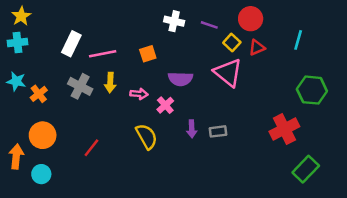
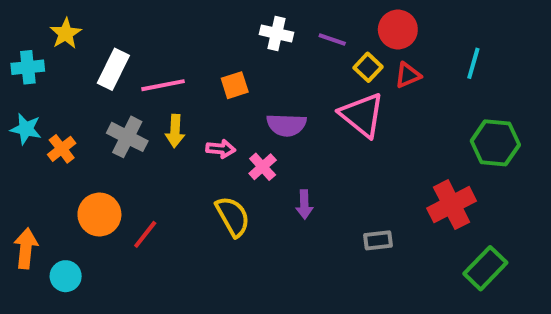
yellow star: (21, 16) -> (66, 33), moved
gray rectangle: (218, 131) -> (378, 240), moved
orange circle: (43, 135) -> (99, 214), moved

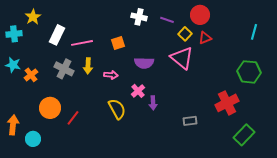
cyan line: (473, 63) -> (254, 32), moved
pink cross: (263, 167) -> (138, 91), moved

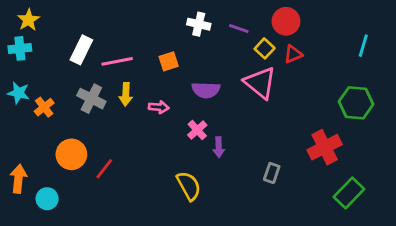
yellow star: (33, 17) -> (28, 20), moved
yellow semicircle: (117, 109) -> (189, 186), moved
gray rectangle: (190, 121) -> (272, 173), turned -64

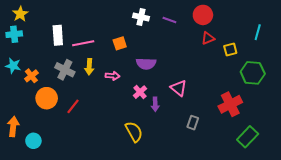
yellow square: (265, 48) -> (230, 49), moved, turned 32
white rectangle: (81, 50) -> (58, 35), turned -30
pink triangle: (260, 83) -> (179, 88), moved, size x0.7
orange circle: (71, 154) -> (47, 98), moved
red line: (104, 169) -> (73, 106), moved

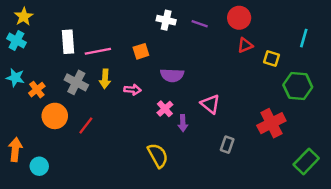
cyan cross: (14, 34) -> (16, 41), turned 35
yellow square: (230, 49) -> (271, 58), turned 32
green rectangle: (248, 137) -> (306, 161), moved

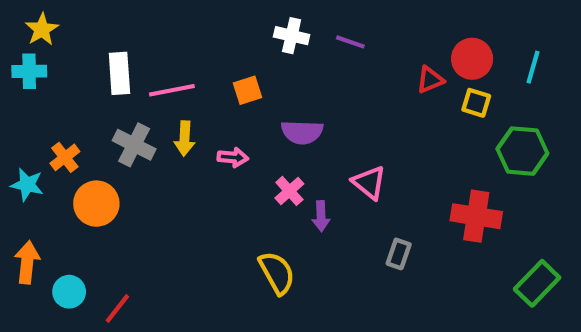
red circle: (239, 18) -> (472, 59), moved
cyan cross: (16, 41) -> (29, 71), turned -30
cyan star: (15, 78) -> (27, 185), moved
red cross: (271, 123) -> (476, 216), turned 36
red line: (86, 126) -> (117, 309), moved

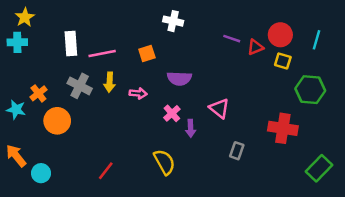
purple line: (350, 42) -> (232, 39), moved
orange arrow: (27, 262) -> (16, 156), turned -45
red line: (117, 309) -> (106, 171), moved

